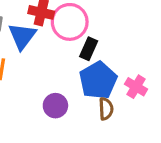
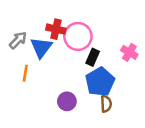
pink cross: (136, 87) -> (129, 52), moved

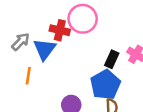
pink circle: (78, 36) -> (83, 19), moved
black rectangle: (93, 57) -> (112, 59), moved

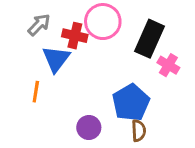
gray arrow: (21, 42) -> (39, 25), moved
black rectangle: (112, 59) -> (150, 39), moved, size x1.6

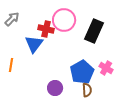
gray arrow: (39, 25) -> (12, 19), moved
pink cross: (168, 65) -> (106, 68), moved
orange line: (36, 92) -> (11, 65), moved

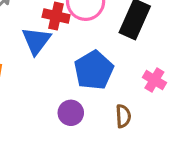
blue pentagon: (82, 72) -> (94, 70), moved

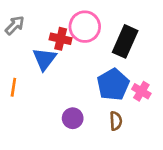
blue pentagon: (94, 70) -> (113, 85), moved

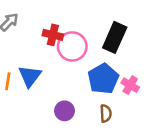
pink circle: (85, 27) -> (72, 46), moved
blue triangle: (44, 59) -> (30, 76), moved

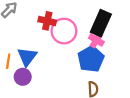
pink cross: (130, 85) -> (96, 40), moved
purple circle: (65, 111) -> (23, 77), moved

